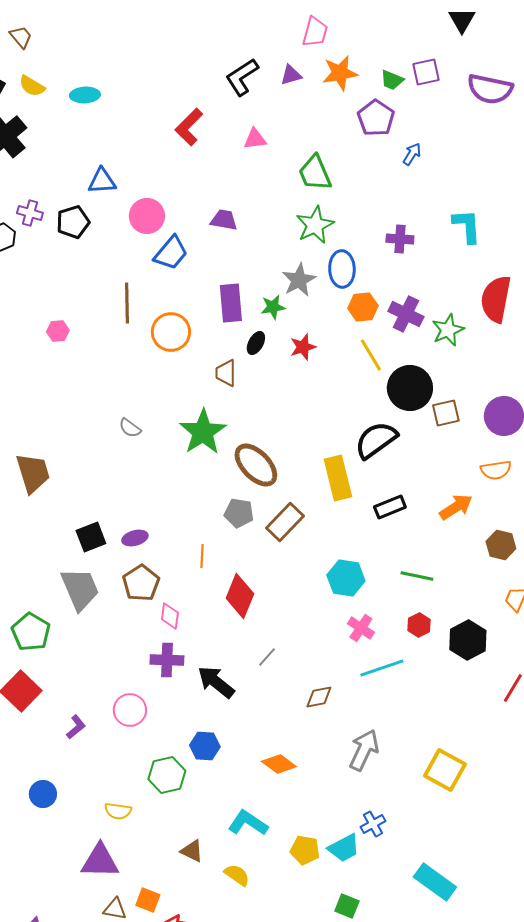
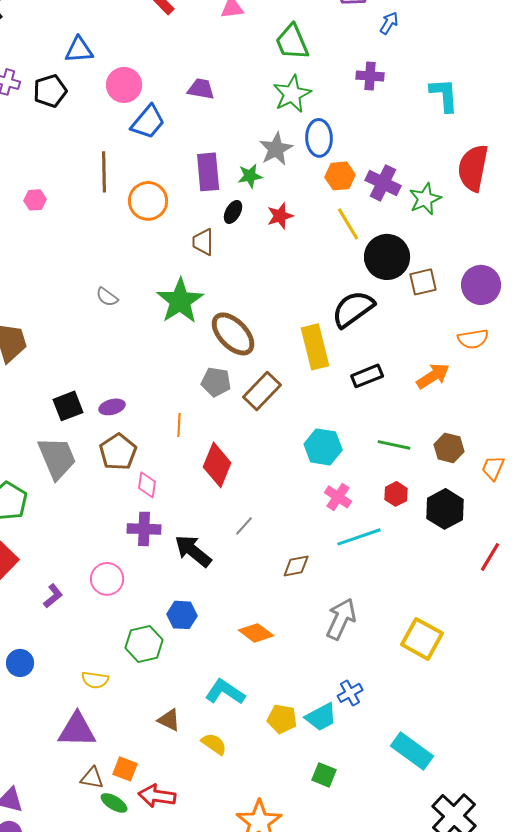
purple cross: (400, 239) -> (370, 76), moved
brown hexagon: (501, 545) -> (449, 448), moved

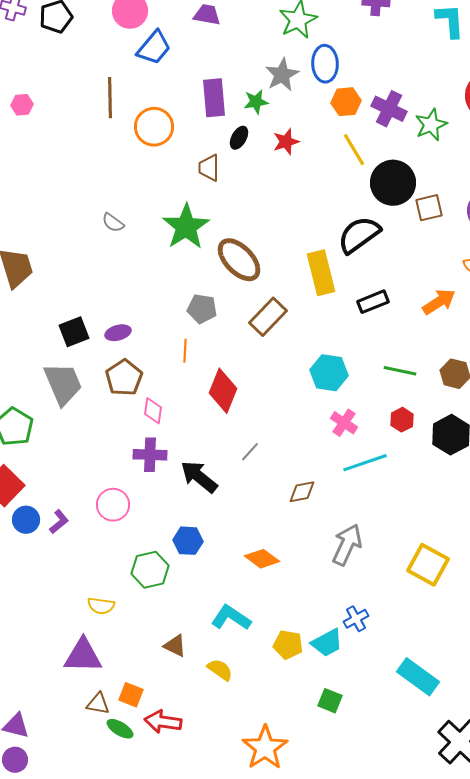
pink hexagon: (35, 200) -> (22, 105), moved
gray pentagon: (216, 382) -> (202, 309), moved
blue circle: (20, 663) -> (26, 520), moved

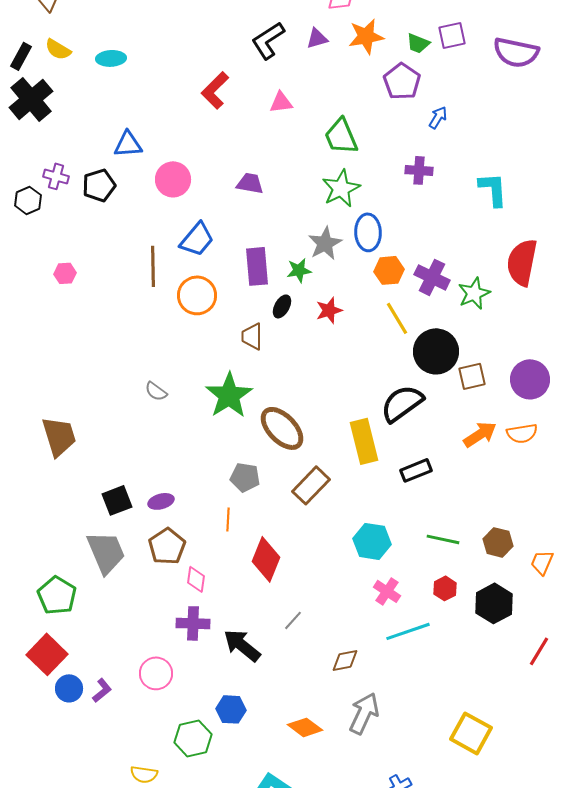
blue trapezoid: (154, 48) -> (197, 239), moved
orange arrow: (439, 302) -> (480, 434), moved
gray arrow: (347, 545) -> (364, 713), moved

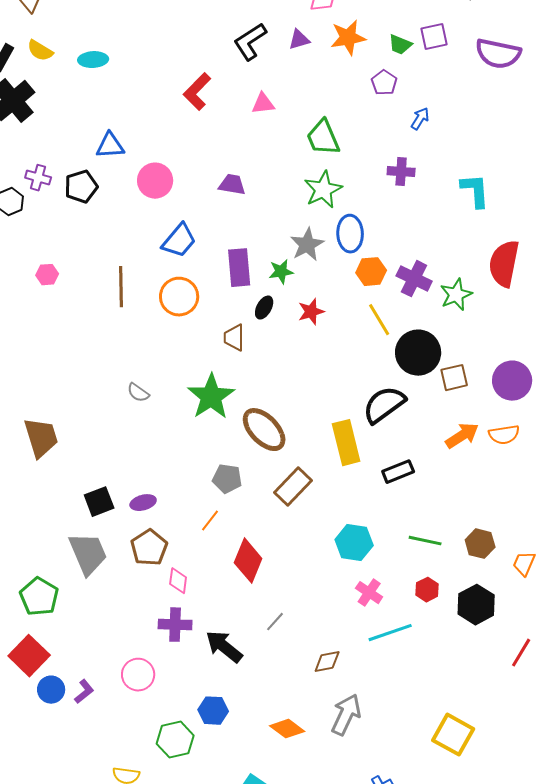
purple pentagon: (402, 81) -> (384, 83), size x0.7
brown line: (153, 266) -> (121, 287), moved
orange line: (228, 519) -> (210, 521), turned 35

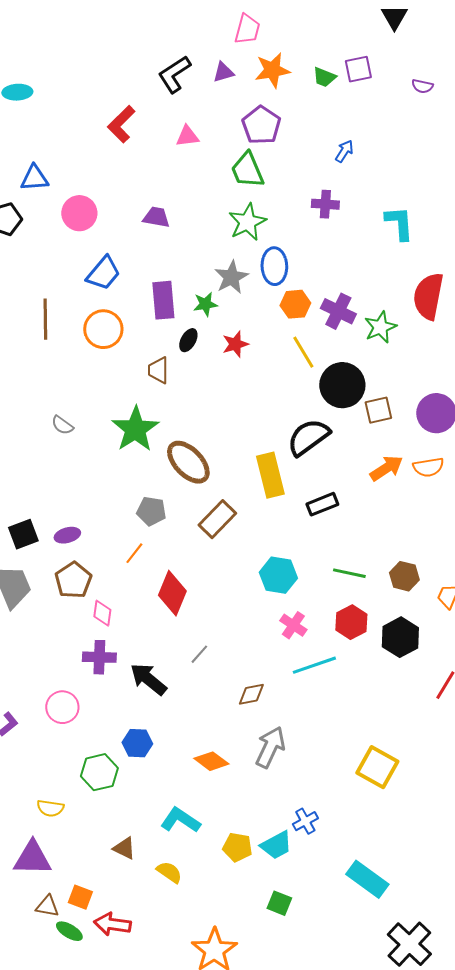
purple semicircle: (498, 54) -> (422, 86), size x0.5
purple pentagon: (384, 83) -> (261, 125), moved, size x1.5
red hexagon: (427, 590) -> (351, 622), size x1.4

